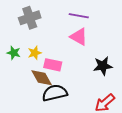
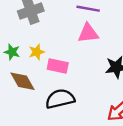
pink triangle: (79, 37) -> (88, 33), turned -36
brown diamond: (42, 78) -> (23, 81), moved

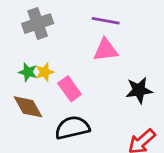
green star: (12, 52) -> (28, 72), moved
pink rectangle: (58, 66) -> (70, 89), turned 42

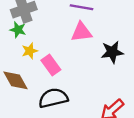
green star: (28, 72) -> (18, 30), moved
black star: (139, 90) -> (112, 52), moved

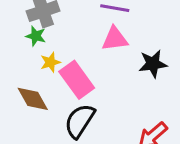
pink rectangle: (51, 65) -> (77, 80), size x1.4
black semicircle: (53, 98) -> (80, 121), turned -44

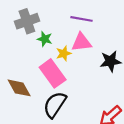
green star: (36, 36) -> (45, 39), moved
yellow star: (50, 62) -> (64, 53), moved

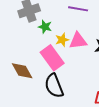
pink triangle: (81, 42) -> (78, 41), moved
black semicircle: (55, 105) -> (54, 86), turned -55

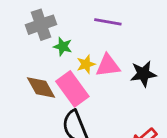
brown diamond: (22, 71) -> (41, 87), moved

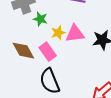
pink rectangle: (72, 89) -> (48, 52), size x0.7

